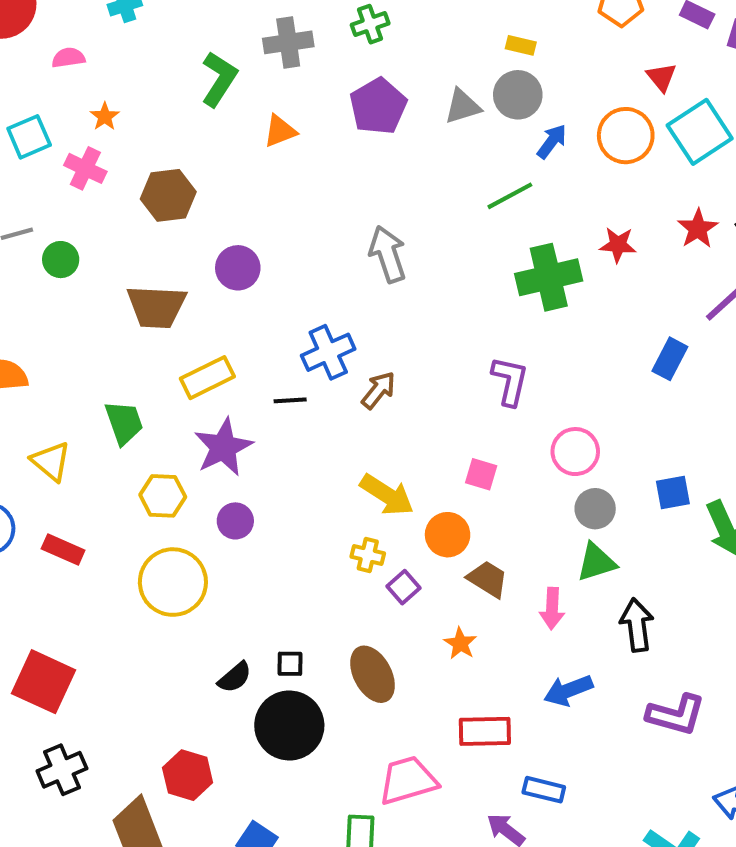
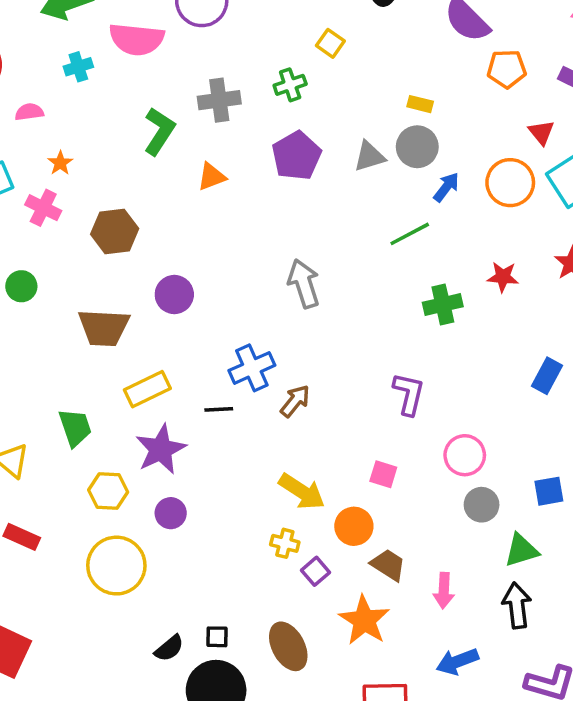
green cross: (549, 277) -> (443, 305), size x0.7
green triangle: (596, 562) -> (521, 550), moved
orange star: (460, 643) -> (364, 620), size x1.8

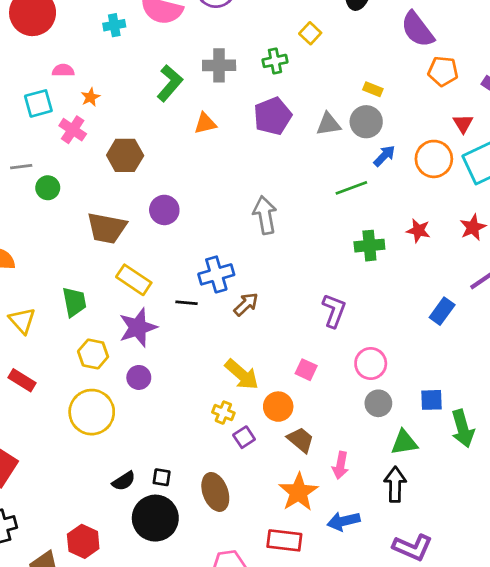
pink semicircle: (29, 112) -> (63, 70), moved
yellow rectangle: (147, 389) -> (134, 280), turned 52
orange star: (364, 620) -> (298, 492), moved

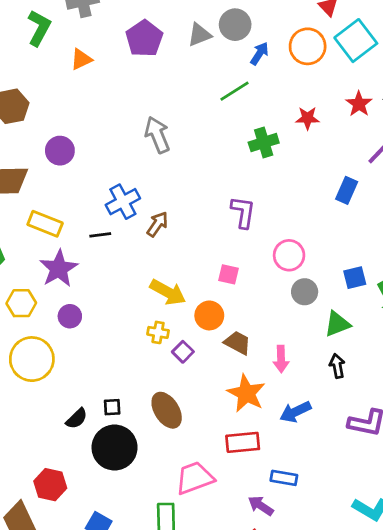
black arrow: (395, 484) -> (337, 366), size x0.7

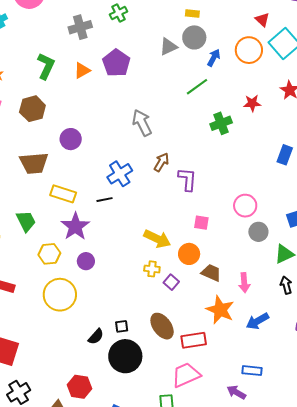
green L-shape: (39, 28) -> (46, 66), moved
purple pentagon: (144, 38) -> (116, 63), moved
purple L-shape: (243, 212) -> (187, 179), moved
brown arrow: (157, 224) -> (161, 162), moved
red rectangle: (243, 442) -> (194, 340), moved

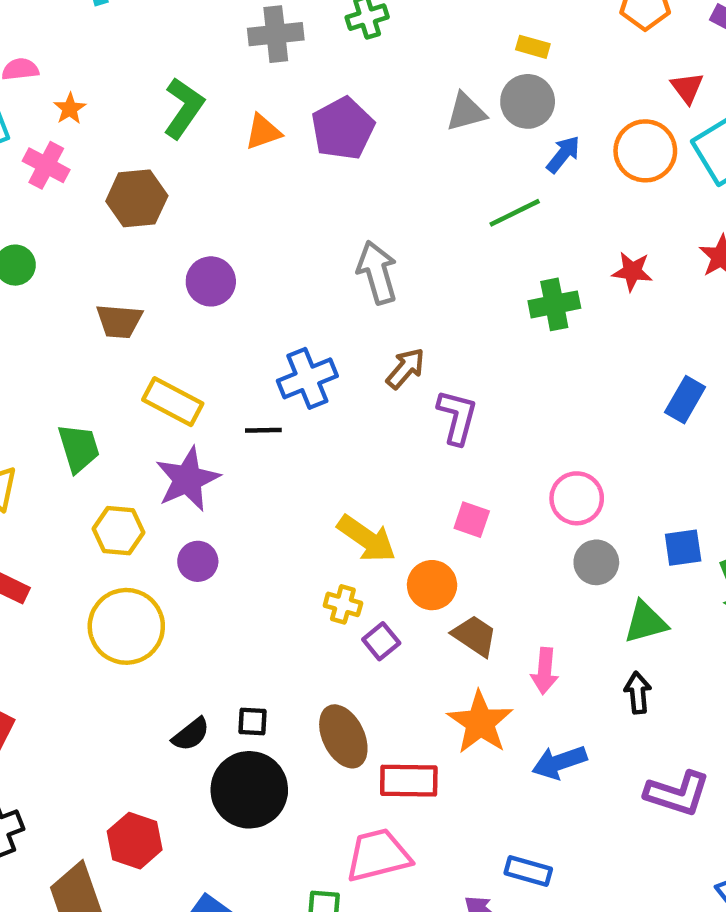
brown trapezoid: (34, 163) -> (119, 321), size x0.7

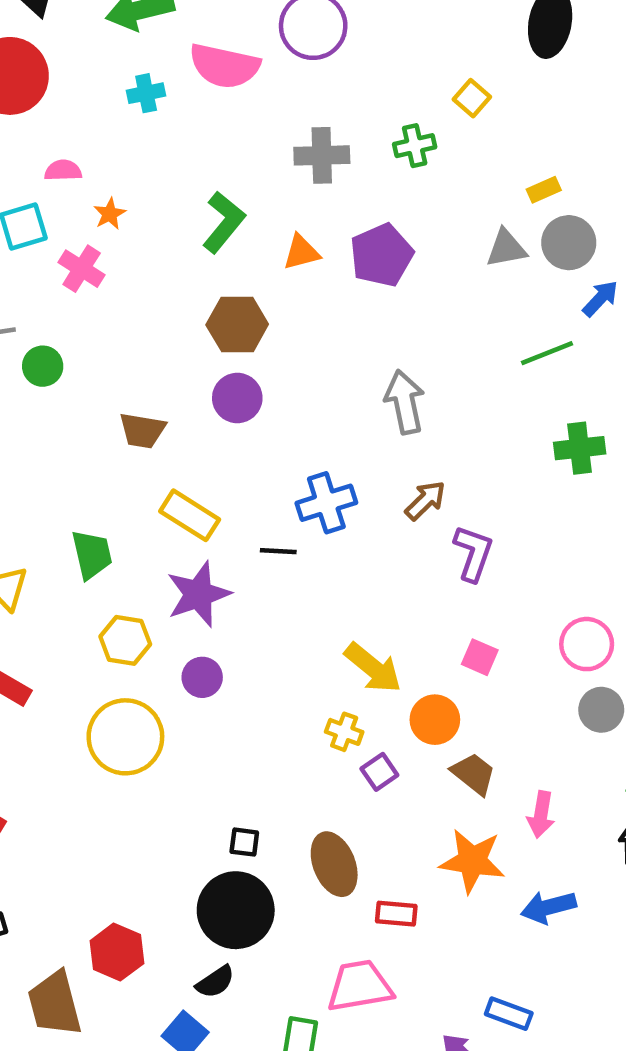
yellow rectangle: (533, 47) -> (544, 190), moved, turned -44
brown hexagon: (137, 198) -> (237, 324), moved
orange star: (480, 722) -> (472, 861), turned -30
black semicircle: (191, 734) -> (215, 982), moved
red rectangle: (409, 781) -> (396, 914), size x0.7

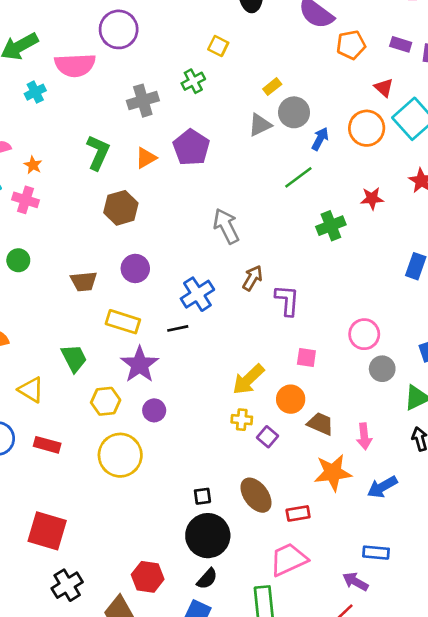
purple circle: (237, 398) -> (135, 268), moved
yellow arrow: (373, 668) -> (248, 380), turned 112

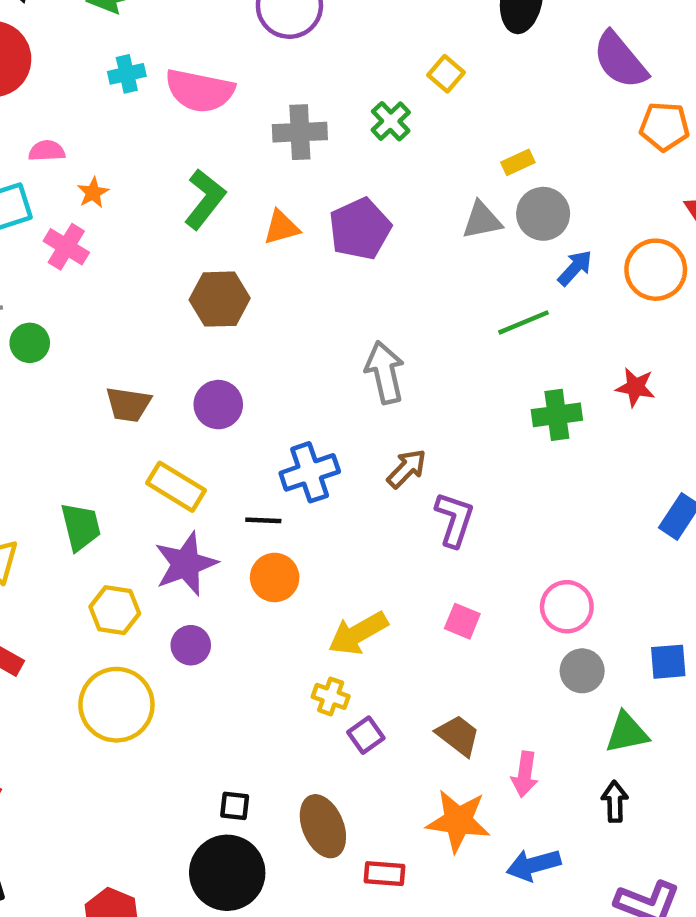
pink semicircle: (75, 65) -> (200, 91), moved
green cross: (193, 81) -> (391, 121), turned -30
orange circle: (291, 399) -> (275, 577), moved

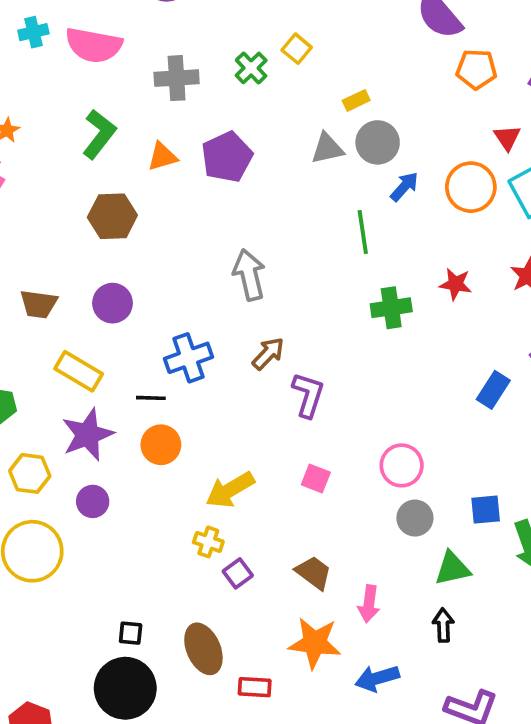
yellow square: (446, 74) -> (297, 49), moved
green line: (524, 322) -> (363, 232), turned -75

